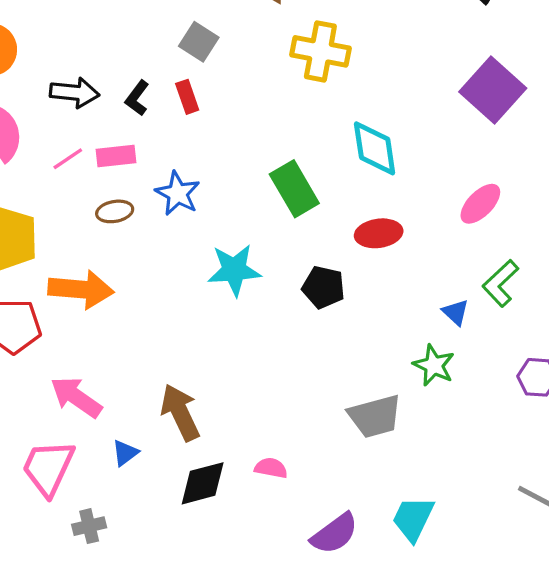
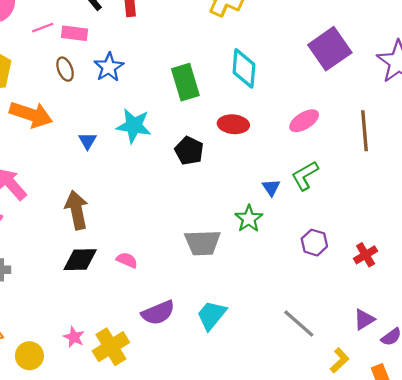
brown ellipse: (115, 211) -> (65, 69), turned 65
blue triangle: (125, 453) -> (87, 141), moved, turned -36

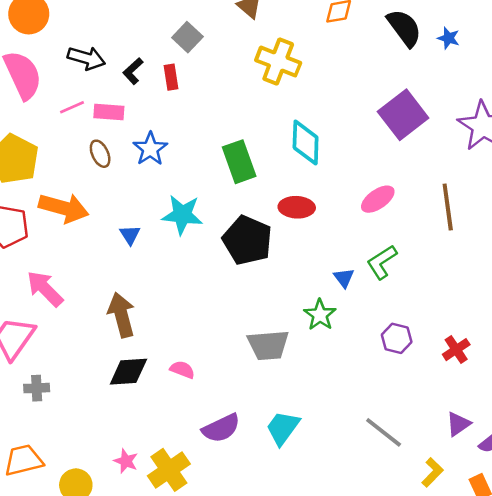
black pentagon: (189, 151) -> (247, 240), size x1.5

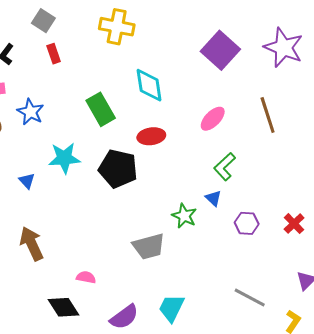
red rectangle: (171, 77) -> (54, 54), moved
blue triangle: (344, 278) -> (213, 198), moved
black diamond: (128, 372) -> (64, 307), moved, turned 72

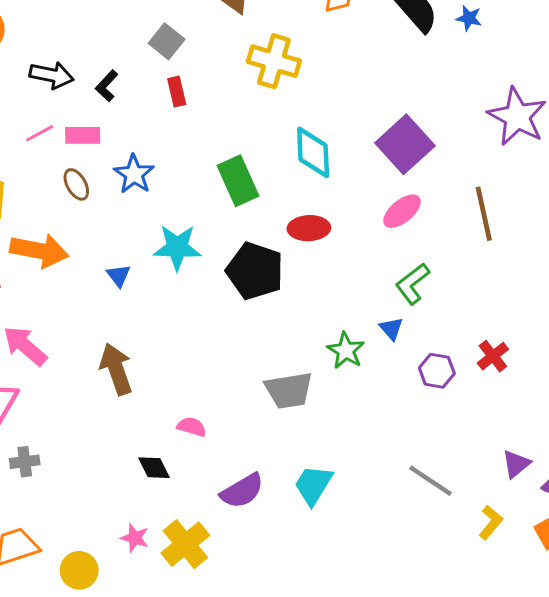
purple square: (220, 50) -> (405, 144), moved
red cross: (294, 224) -> (493, 356), moved
black diamond: (64, 307) -> (154, 468), size x0.7

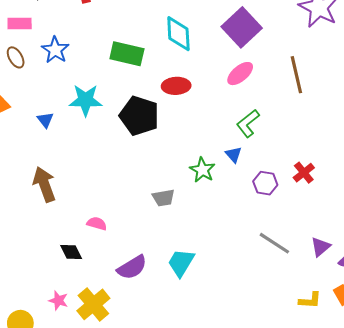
green rectangle: (238, 181) -> (127, 54), turned -52
gray trapezoid: (289, 390) -> (163, 198), size x0.7
gray line: (430, 481) -> (274, 243), moved
yellow L-shape: (491, 522) -> (310, 300), moved, turned 55

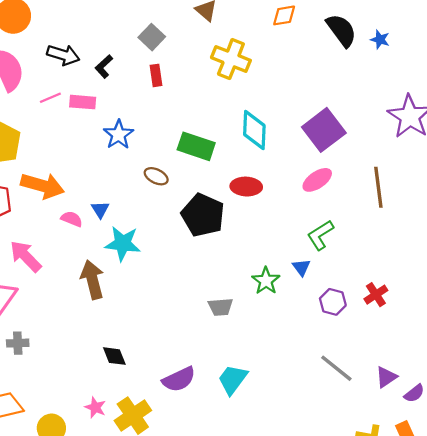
brown ellipse: (16, 57) -> (156, 176), moved, turned -40
cyan star: (86, 100) -> (123, 244), moved
pink semicircle: (97, 224) -> (72, 219), moved

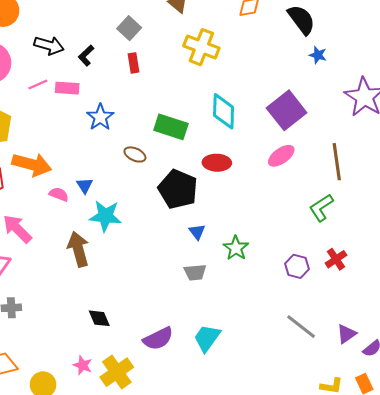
blue star: (380, 40) -> (318, 55), moved
green L-shape: (320, 235) -> (321, 208), moved
blue triangle: (301, 267) -> (197, 232), moved

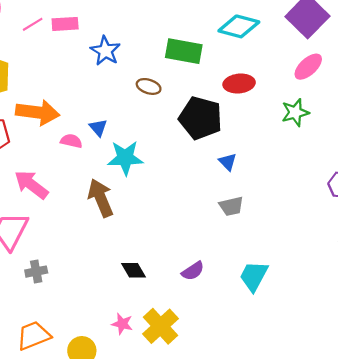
cyan diamond: (224, 111) -> (239, 26), turned -69
green star: (236, 248) -> (295, 112), moved, turned 30
purple semicircle: (158, 339) -> (193, 271), moved, size x0.7

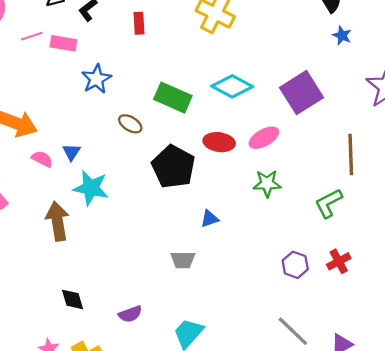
pink ellipse: (308, 67) -> (264, 138), moved
blue triangle: (228, 162) -> (210, 219), moved, turned 42

